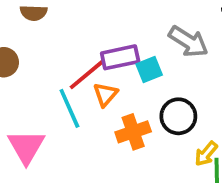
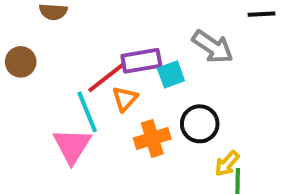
pink triangle: (26, 147) -> (72, 146), moved

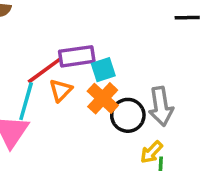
gray arrow: (213, 47) -> (161, 106), moved, turned 45
cyan line: (87, 112) -> (26, 101), turned 36
orange cross: (152, 138) -> (103, 98), moved, turned -32

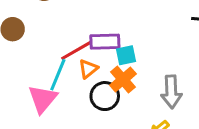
black circle: (128, 115) -> (105, 96), moved

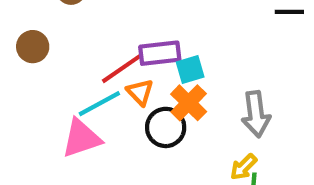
orange triangle: (88, 69) -> (140, 92), turned -30
cyan line: (58, 75) -> (99, 104), turned 44
pink triangle: (43, 99) -> (81, 138), turned 36

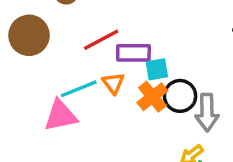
brown circle: (33, 47) -> (29, 35), size x1.5
red line: (122, 69) -> (101, 40), moved
black circle: (166, 127) -> (180, 96), moved

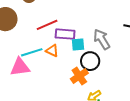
orange triangle: (113, 83) -> (52, 51), turned -32
orange cross: (152, 97) -> (79, 76), moved
gray arrow: (207, 112) -> (102, 39), moved, turned 145

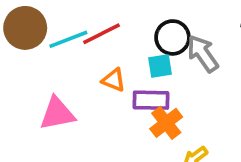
purple rectangle: (65, 34) -> (151, 100), moved
cyan line: (32, 52) -> (68, 39), moved
black circle: (90, 61) -> (172, 37), moved

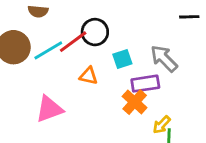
black circle: (172, 37) -> (95, 32), moved
gray arrow: (203, 54) -> (164, 58), moved
purple rectangle: (151, 100) -> (145, 84), moved

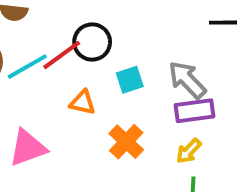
purple rectangle: (145, 84) -> (194, 111), moved
orange cross: (135, 102) -> (126, 142), moved
yellow arrow: (162, 125) -> (189, 151), moved

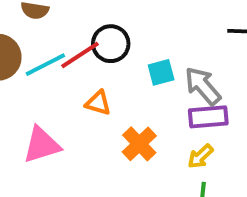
cyan square: (130, 80) -> (161, 72), moved

